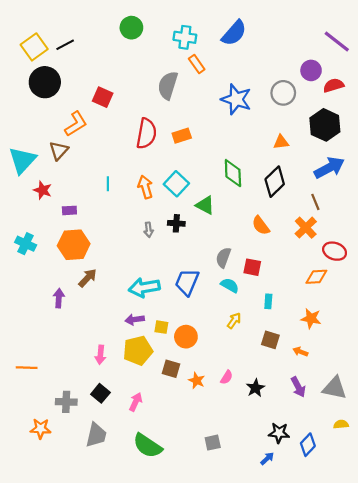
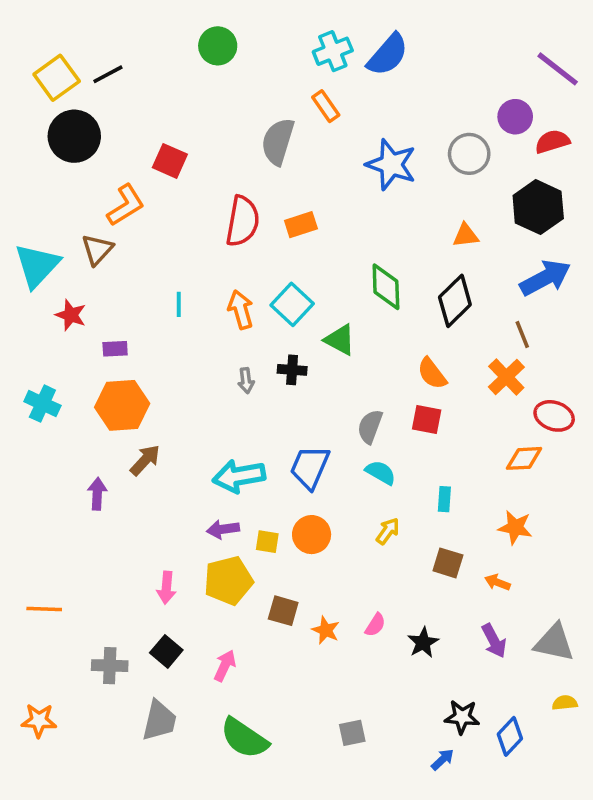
cyan cross: (185, 37) -> (333, 51), moved, turned -30
red square: (252, 267) -> (427, 419), moved
orange circle: (186, 337) -> (312, 535), moved
orange star: (41, 429) -> (39, 720), moved

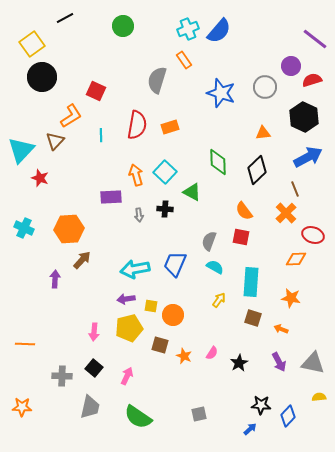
black line: (108, 74) -> (65, 18), moved
cyan line: (179, 304) -> (101, 135), moved
purple rectangle: (115, 349) -> (111, 197), moved, size x1.5
cyan rectangle: (444, 499) -> (251, 282), size x2.0
orange circle: (312, 535) -> (173, 315), moved

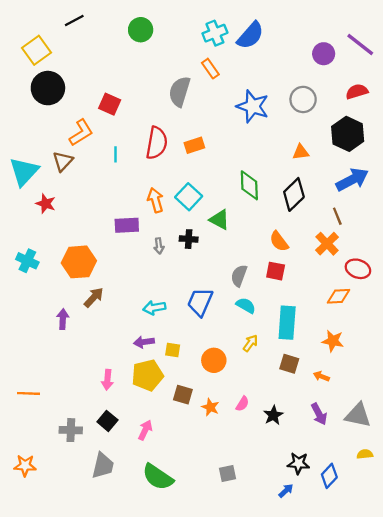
purple circle: (291, 66) -> (324, 54), moved
cyan arrow: (135, 269) -> (154, 308), size x0.7
orange circle: (173, 315) -> (214, 360), moved

